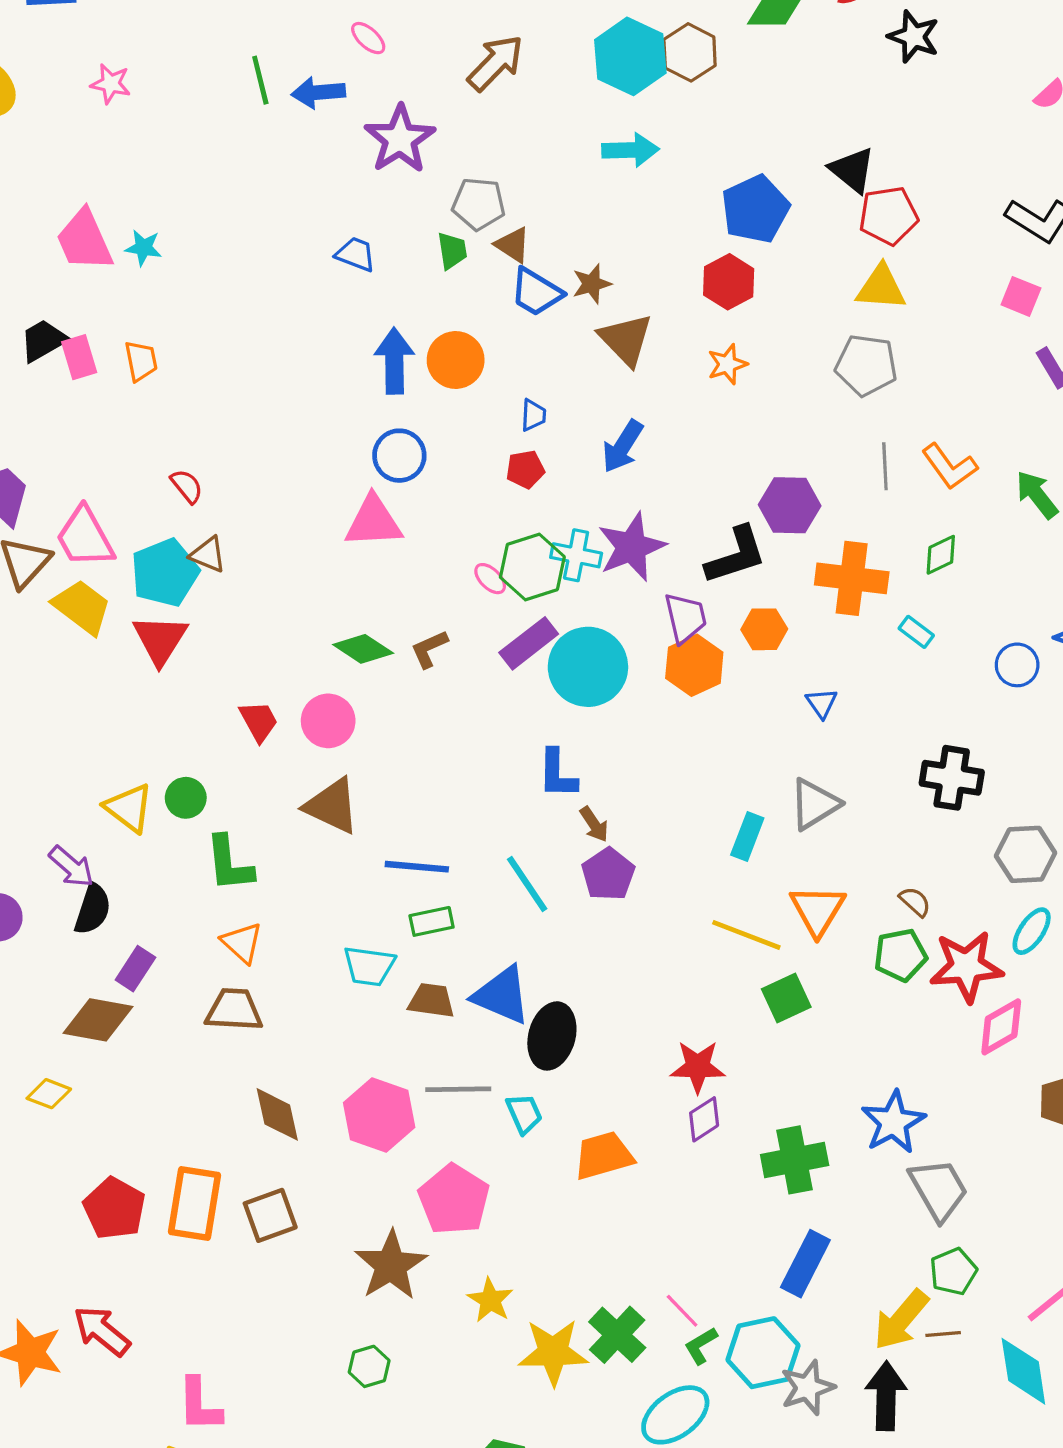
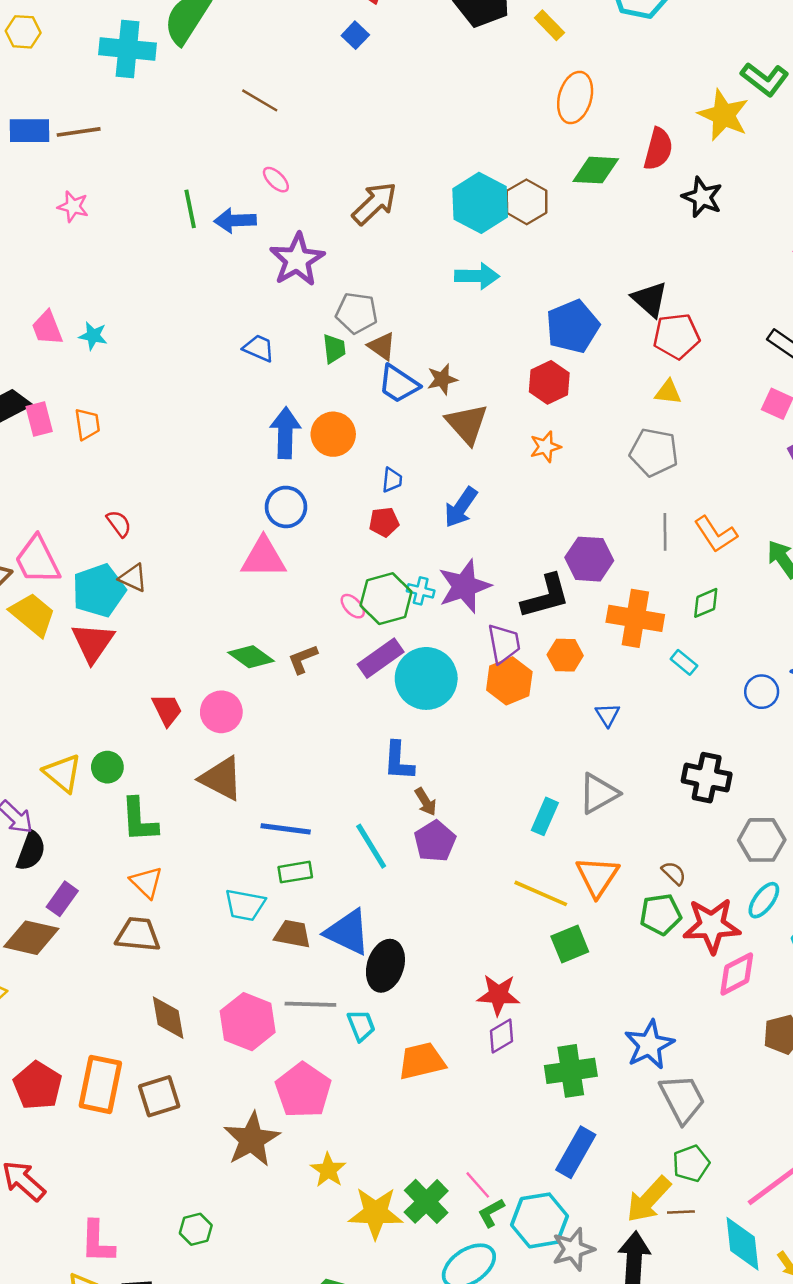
pink trapezoid: (84, 240) -> (47, 328), size x0.7
yellow triangle: (881, 288) -> (668, 392), size x0.7
cyan cross: (576, 555) -> (421, 591), size x0.7
green hexagon: (369, 1366) -> (196, 1229), moved

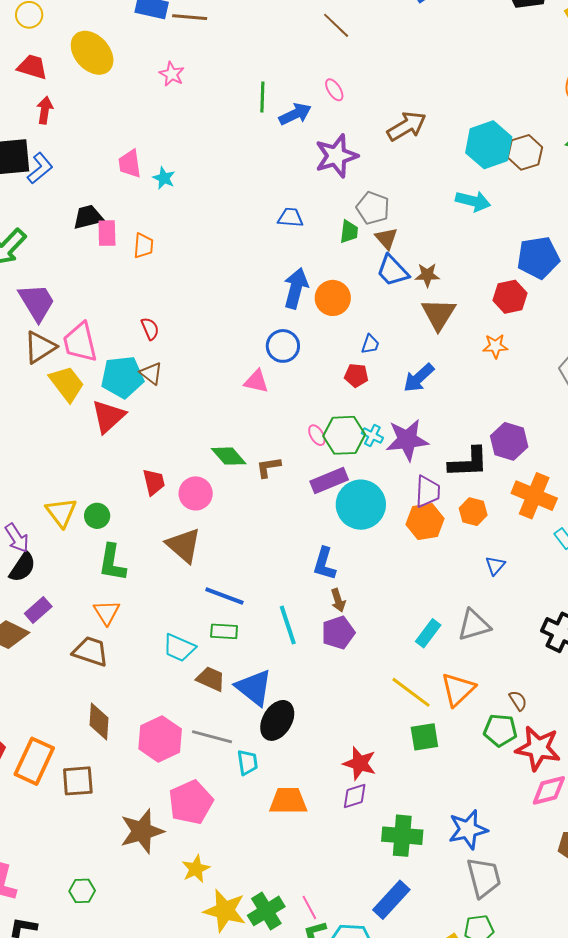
blue arrow: (235, 220) -> (295, 114), turned 144
blue trapezoid: (259, 348) -> (290, 218), turned -32
pink triangle: (264, 558) -> (256, 381), size x0.7

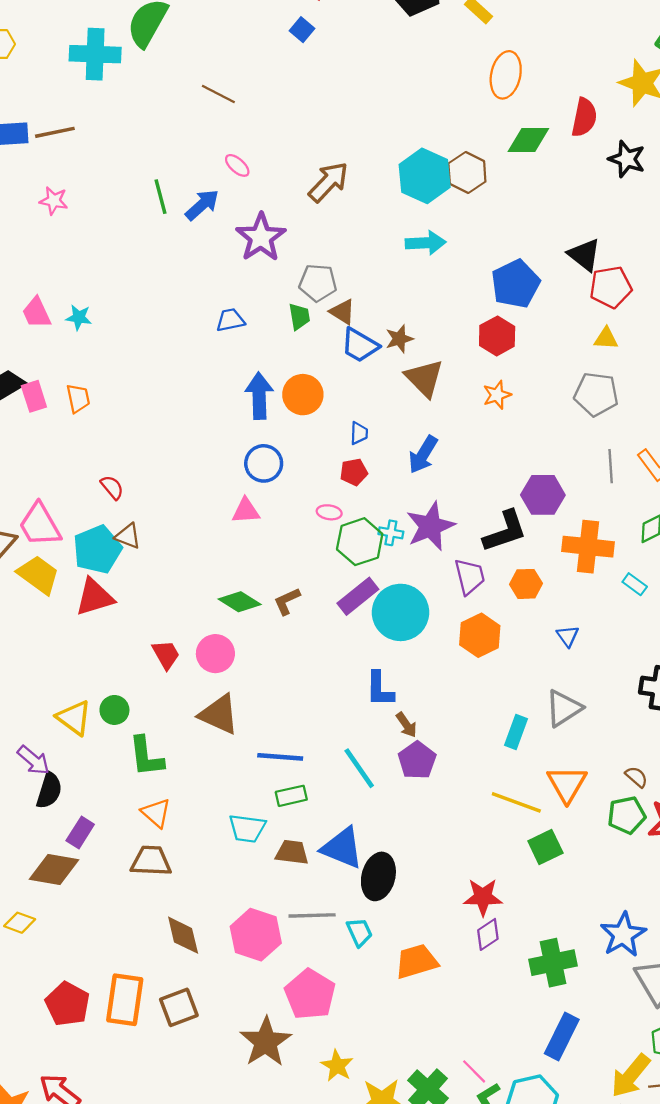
red triangle: (108, 416) -> (95, 597), turned 42
pink ellipse: (317, 435) -> (329, 512), moved, turned -35
orange hexagon: (425, 521) -> (480, 635), moved

